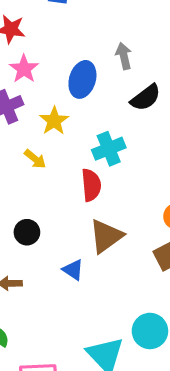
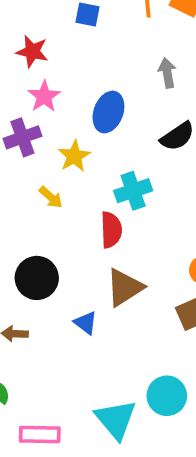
gray arrow: (124, 56) -> (167, 73), moved
black circle: (27, 232) -> (37, 278), size x1.5

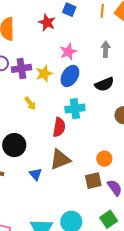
red star: (32, 51) -> (47, 23), moved
pink star: (44, 96) -> (68, 52), moved
blue ellipse: (108, 112) -> (70, 76), moved
yellow star: (74, 156) -> (44, 74), moved

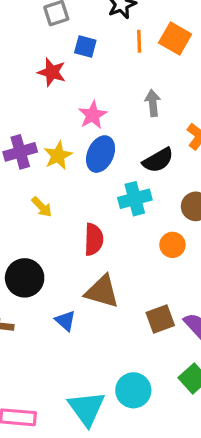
cyan cross: (75, 109) -> (135, 199), moved
brown triangle: (60, 159) -> (102, 292), turned 45
orange circle: (104, 159) -> (172, 245), moved

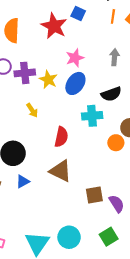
red star: (52, 72) -> (54, 26), size x1.4
yellow star: (58, 156) -> (48, 80), turned -30
orange circle: (172, 245) -> (116, 143), moved
blue triangle: (65, 321) -> (23, 181), moved, turned 40

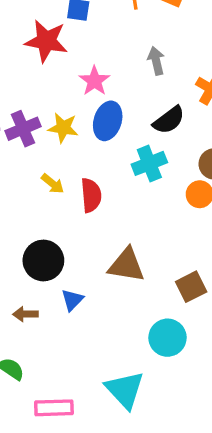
red semicircle: (61, 137) -> (91, 195), moved
cyan circle: (69, 237) -> (167, 338), moved

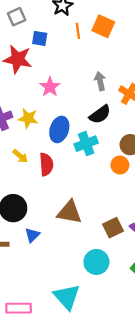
gray arrow: (156, 61) -> (100, 81), moved
blue ellipse: (108, 121) -> (59, 129), moved

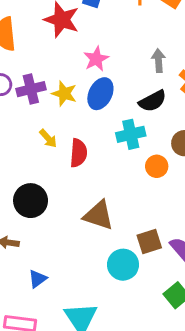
blue ellipse: (59, 129) -> (100, 94), moved
orange circle: (120, 165) -> (157, 166), moved
blue triangle: (32, 235) -> (38, 279), moved
cyan circle: (96, 262) -> (123, 265), moved

